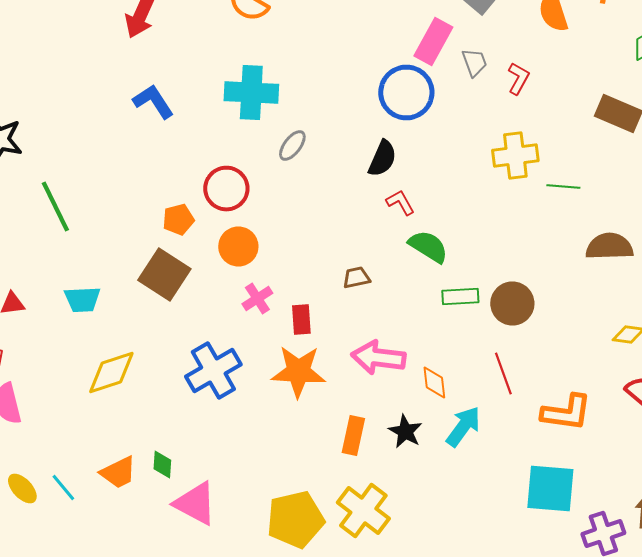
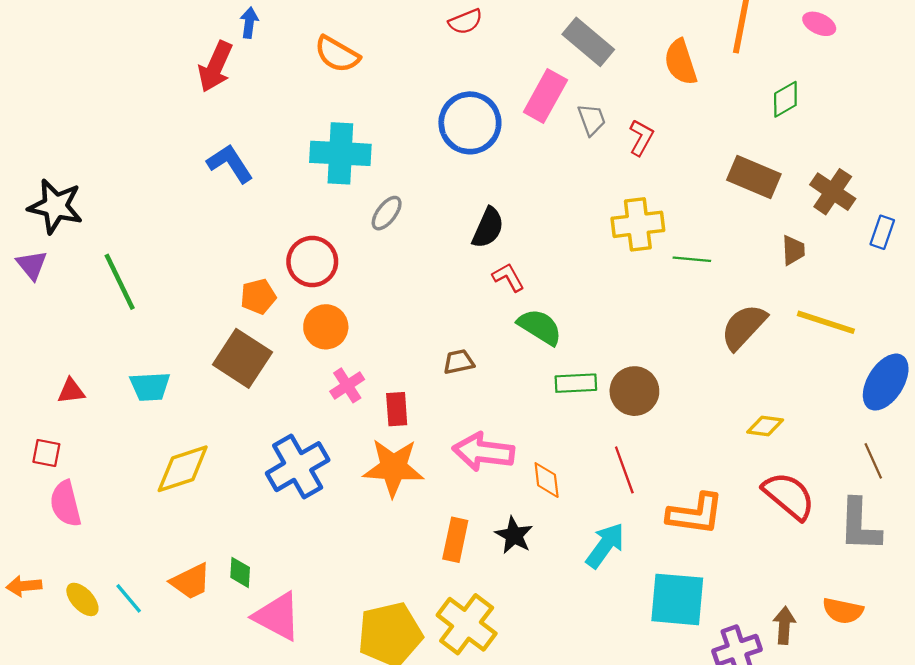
blue circle: (406, 92) -> (470, 123), moved
brown semicircle: (609, 246) -> (744, 327), turned -45
cyan arrow: (463, 426) -> (605, 545), moved

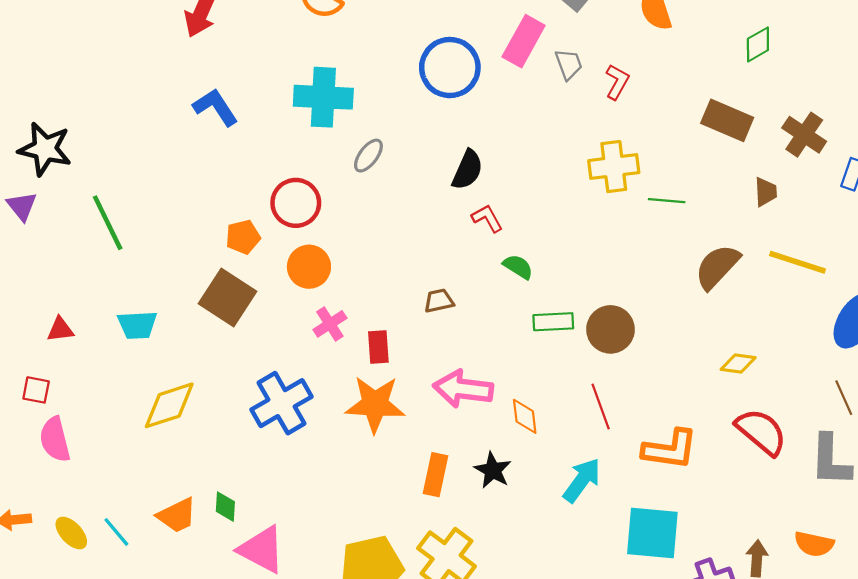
green semicircle: (540, 327) -> (518, 267), size x0.7

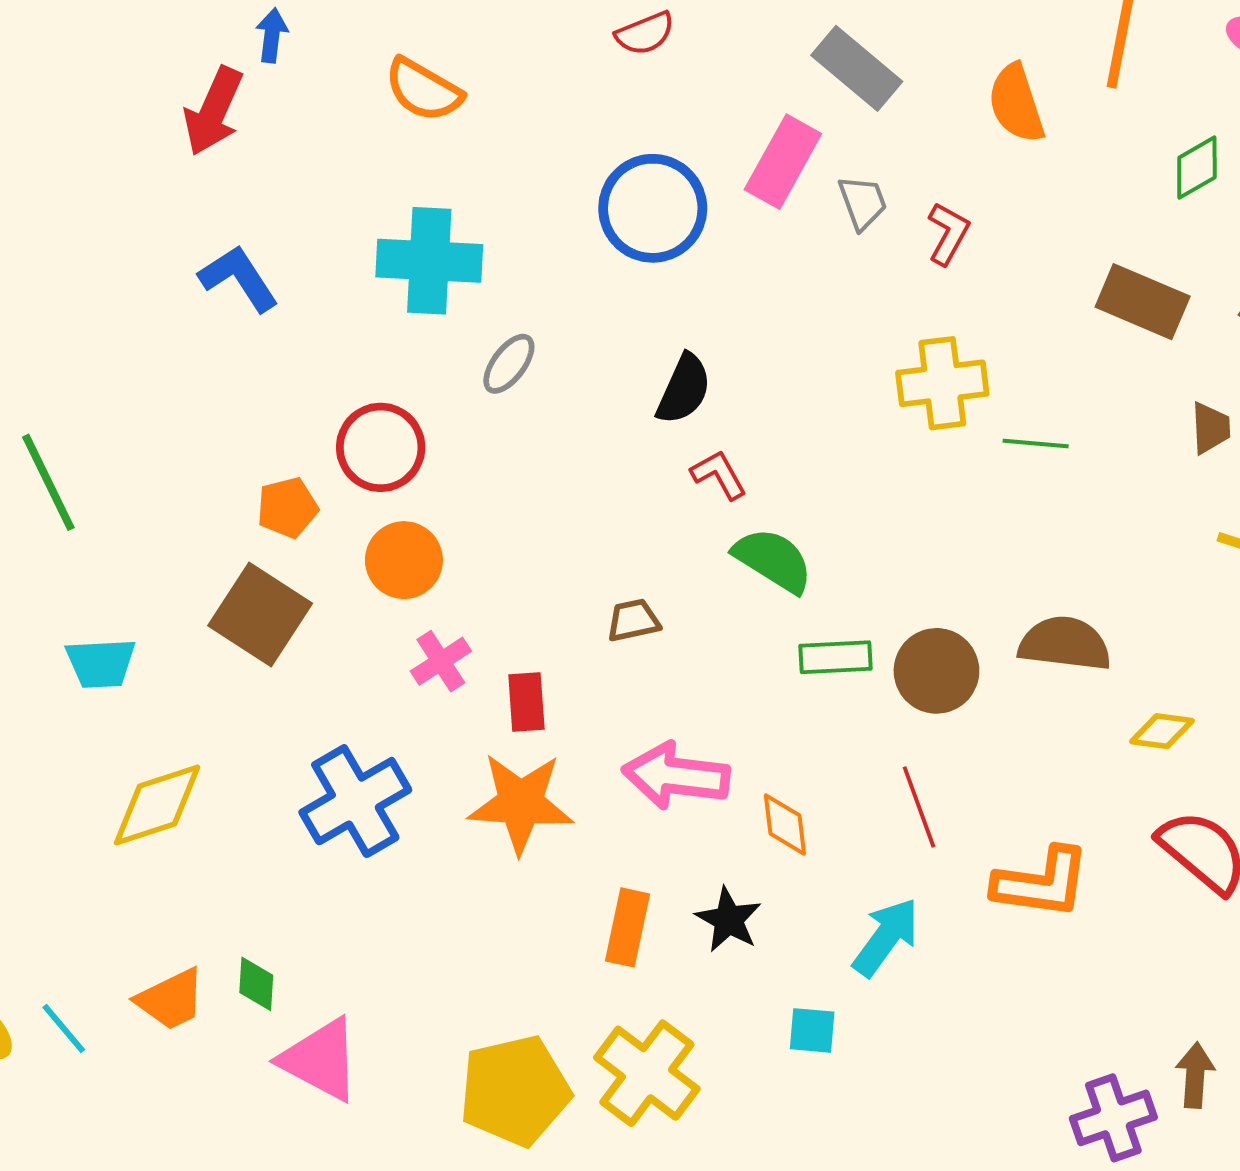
green semicircle: (518, 267) -> (773, 560), size x1.5
brown semicircle: (717, 267) -> (1065, 644), moved, turned 54
cyan square: (652, 533) -> (812, 1030), moved, size x0.5

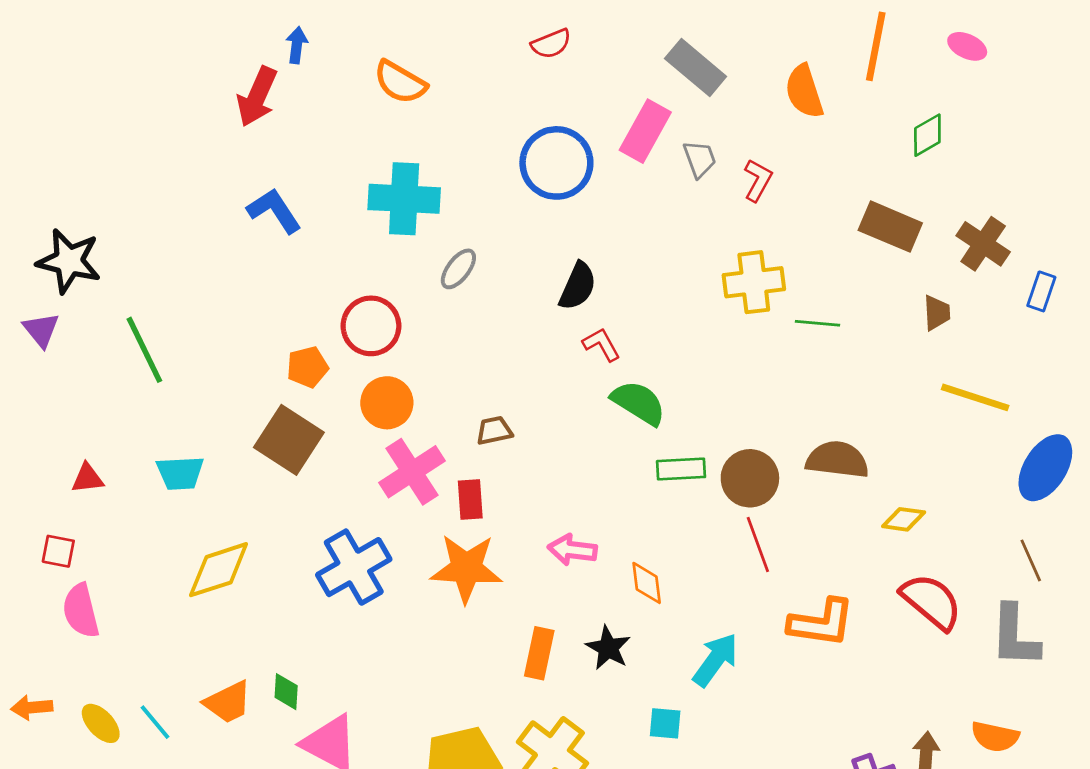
brown trapezoid: (633, 620) -> (494, 431), moved
pink cross: (441, 661) -> (412, 472), size x1.6
pink arrow: (676, 776) -> (572, 550), size x0.7
red line: (919, 807) -> (758, 545), moved

